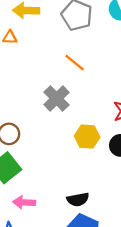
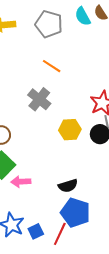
pink arrow: (24, 202) -> (21, 182), moved

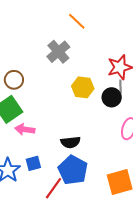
blue square: (36, 231) -> (33, 163), moved

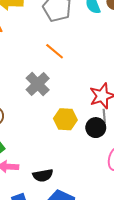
black semicircle: (70, 142) -> (43, 175), moved

